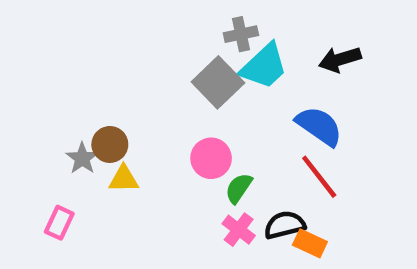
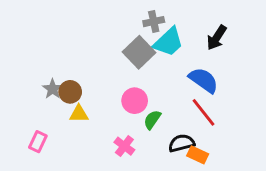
black arrow: (340, 59) -> (217, 38), turned -40
gray star: (82, 158) -> (53, 89), moved
pink cross: (239, 230) -> (124, 146), moved

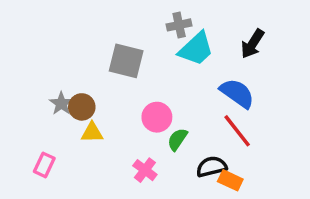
gray square: (139, 52) -> (126, 61), moved, turned -32

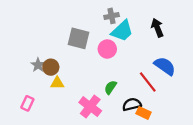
black arrow: (252, 44) -> (157, 28), turned 126
blue semicircle: (237, 93) -> (165, 66), moved
pink circle: (157, 117) -> (107, 49), moved
pink cross: (145, 170) -> (90, 107), size x1.5

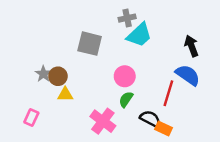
black arrow: (157, 28) -> (191, 46), moved
pink circle: (107, 49) -> (125, 76), moved
red line: (148, 82) -> (168, 93), turned 55
black semicircle: (132, 104) -> (150, 119), turned 42

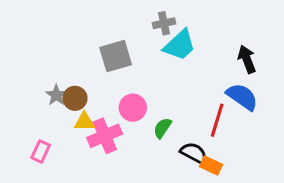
gray square: (90, 44) -> (116, 56), turned -30
pink circle: (125, 76) -> (133, 108), moved
pink cross: (103, 121) -> (105, 136), moved, turned 30

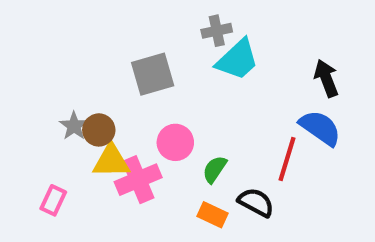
yellow triangle: (84, 122) -> (111, 161), size x1.4
orange rectangle: (211, 165) -> (213, 215), moved

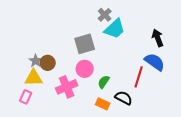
gray cross: (217, 31) -> (105, 15), turned -32
gray square: (153, 74) -> (85, 44), moved
yellow triangle: (111, 161) -> (34, 78), moved

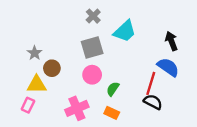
gray cross: (105, 15) -> (93, 16), moved
gray star: (36, 61) -> (35, 53), moved
pink cross: (67, 87) -> (77, 108), moved
black semicircle: (124, 98) -> (153, 102), moved

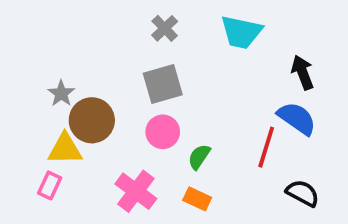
cyan trapezoid: (125, 31) -> (241, 32), moved, turned 55
brown circle: (52, 68) -> (92, 120), size x1.5
black semicircle: (153, 102) -> (303, 193), moved
pink cross: (77, 108) -> (136, 191), turned -30

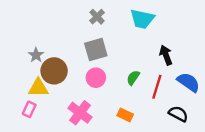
black arrow: (303, 72) -> (166, 55), moved
blue semicircle: (297, 118) -> (188, 82), moved
green semicircle: (199, 157) -> (133, 78), moved
orange rectangle: (197, 199) -> (125, 115), moved

